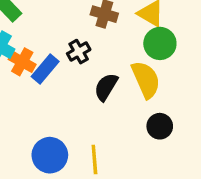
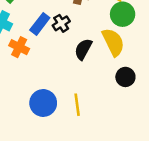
orange cross: (22, 62) -> (19, 47), moved
blue rectangle: (45, 69) -> (40, 24), moved

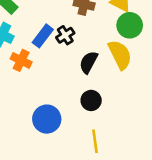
black circle: (125, 77) -> (91, 100), moved
yellow line: (77, 105) -> (95, 141), moved

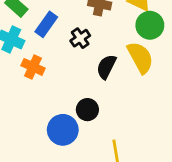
blue rectangle: (43, 36) -> (46, 24), moved
black circle: (91, 100) -> (87, 110), moved

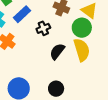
green circle: (150, 25) -> (82, 28), moved
black circle: (87, 110) -> (56, 89), moved

